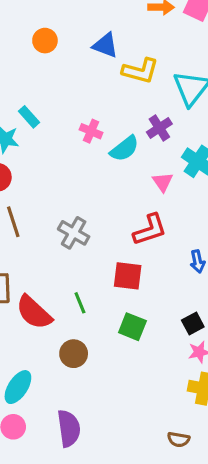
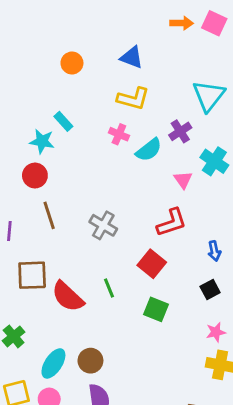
orange circle: (45, 41) -> (72, 63), moved
yellow L-shape: (140, 71) -> (133, 99), moved
red square: (128, 276) -> (152, 264), turned 32
black square: (193, 323) -> (210, 289), moved
brown circle: (74, 354) -> (90, 361), moved

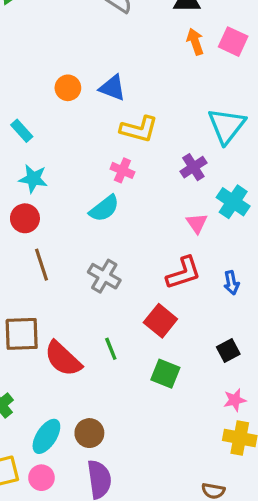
orange arrow: (182, 23) -> (195, 42), turned -110
blue triangle: (132, 57) -> (113, 88), moved
cyan rectangle: (63, 121) -> (22, 131), moved
cyan semicircle: (149, 150) -> (104, 208), moved
blue arrow: (214, 251) -> (231, 283), moved

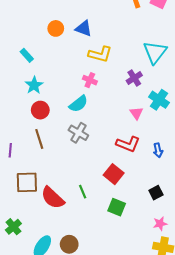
cyan star: (33, 179) -> (34, 85), turned 30
red circle: (25, 218) -> (40, 110), moved
red L-shape: (184, 273) -> (128, 144), turned 40
gray cross: (104, 276) -> (78, 133), moved

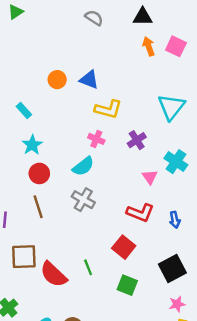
purple cross: (134, 78) -> (137, 140), moved
black square: (156, 193) -> (172, 268), size x1.6

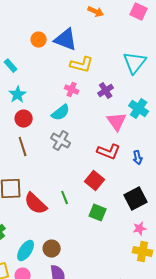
orange arrow: (149, 46) -> (96, 12), moved, turned 133
blue triangle: (89, 80) -> (66, 40), size x1.4
pink triangle: (150, 177) -> (117, 122), size x1.5

